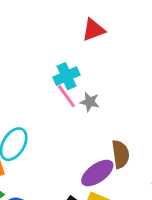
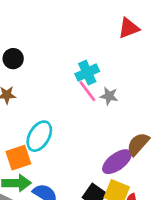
red triangle: (94, 30) -> (129, 28), moved
brown semicircle: (120, 154) -> (138, 144), turned -130

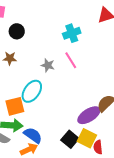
cyan cross: (87, 73) -> (72, 33), moved
gray star: (109, 96) -> (48, 65), moved

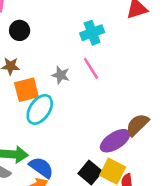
orange square: (15, 106) -> (26, 90), moved

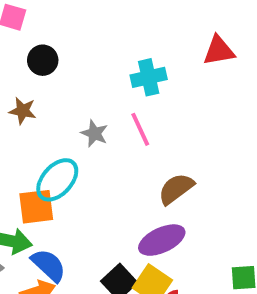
orange square: (26, 90) -> (36, 207), moved
brown semicircle: (137, 125) -> (176, 189), moved

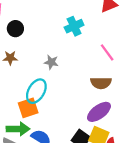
pink line: (140, 129) -> (107, 52), moved
brown semicircle: (176, 189) -> (101, 83), turned -132

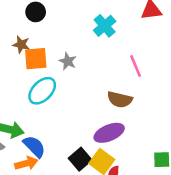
cyan cross: (74, 26) -> (105, 26), turned -30
orange square: (28, 108) -> (36, 59), moved

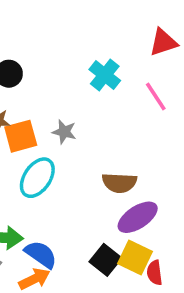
pink line: (136, 66) -> (156, 97), moved
brown semicircle: (120, 100) -> (119, 183), moved

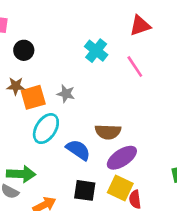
blue semicircle: (41, 254) -> (78, 150), moved
black square: (105, 260) -> (85, 190), moved, turned -30

